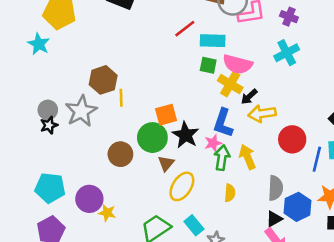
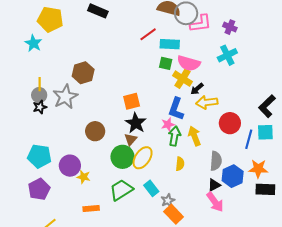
yellow line: (121, 98) -> (40, 84), moved
black star: (186, 135) -> (136, 123), moved
green circle: (152, 138) -> (122, 157), moved

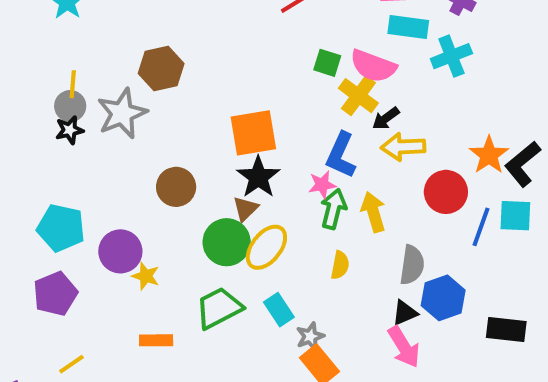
cyan rectangle: (170, 44) -> (408, 27), moved
orange square: (132, 101) -> (253, 133), size x1.4
orange star: (258, 169) -> (489, 155), moved, turned 30

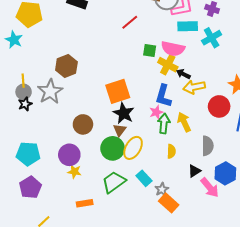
black arrow: (386, 118) -> (183, 74), turned 72
purple circle: (120, 251) -> (69, 155), moved
blue hexagon: (443, 298) -> (225, 173), moved
black triangle: (405, 313) -> (194, 171), moved

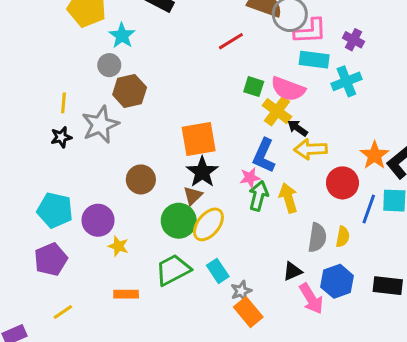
cyan star: (14, 40) -> (122, 36), moved
gray circle: (24, 92) -> (109, 65), moved
yellow semicircle: (171, 151) -> (343, 237), moved
purple circle: (69, 155) -> (98, 220), moved

